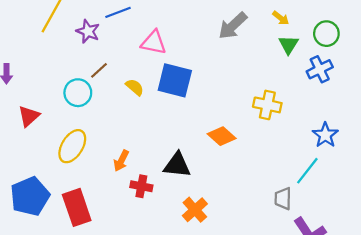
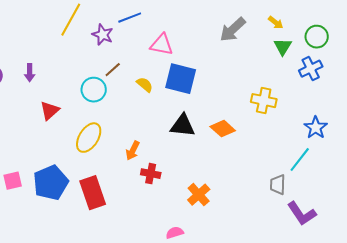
black triangle: (177, 165) -> (183, 126), moved

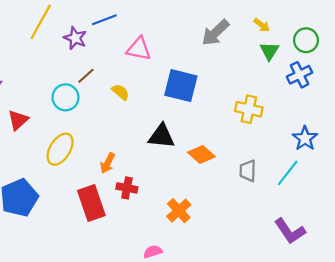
blue square: (181, 79) -> (181, 86), moved
orange diamond: (223, 129) -> (201, 155), moved
gray trapezoid: (278, 185) -> (248, 171), moved
red rectangle: (93, 193) -> (91, 203), moved

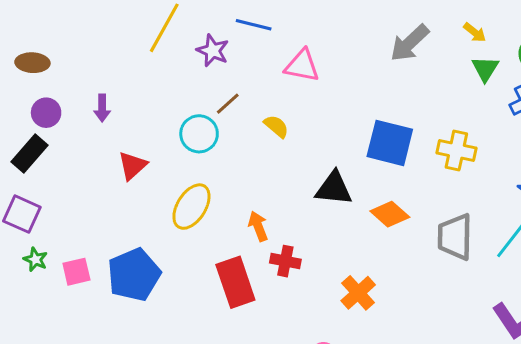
blue line: (104, 20) -> (254, 25), turned 35
blue square: (181, 86) -> (390, 143), moved
orange arrow: (108, 163) -> (258, 226), turned 132
gray trapezoid: (248, 171) -> (455, 237), size x1.5

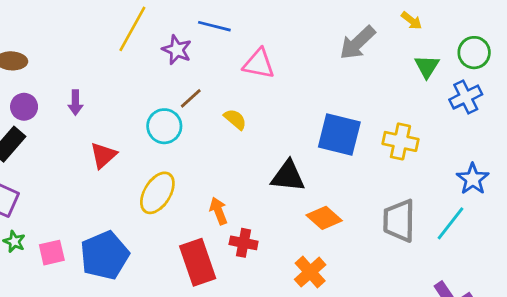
yellow arrow: (475, 32) -> (412, 21), moved
orange diamond: (390, 214) -> (324, 218), moved

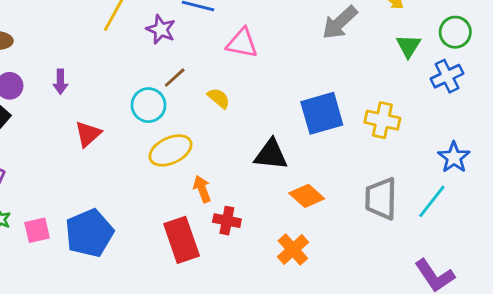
blue square: (339, 135) -> (322, 113), turned -30
yellow ellipse: (157, 193) -> (171, 150), moved, turned 33

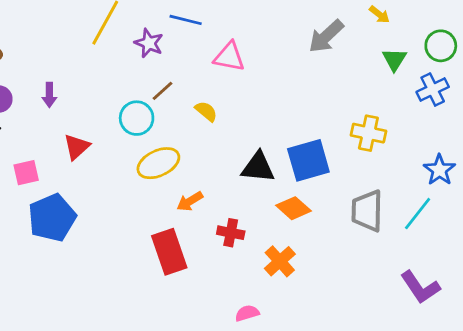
blue square: (322, 113) -> (308, 160), moved
orange arrow: (202, 189) -> (190, 201), turned -100
red cross: (227, 221) -> (231, 233), moved
pink square: (37, 230) -> (26, 173), moved
blue pentagon: (89, 233) -> (52, 218), moved

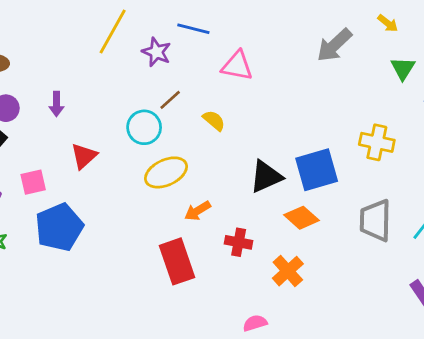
black triangle: (258, 167) -> (266, 177), turned -30

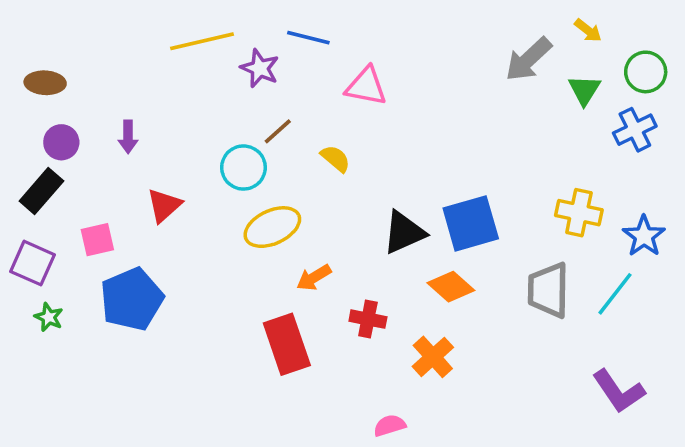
yellow arrow: (388, 23) -> (588, 30), moved
yellow line: (113, 31) -> (202, 41), turned 48
gray arrow: (334, 45) -> (528, 59), moved
yellow cross: (377, 142) -> (579, 213), moved

